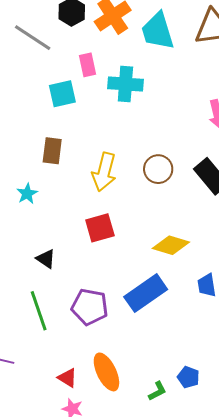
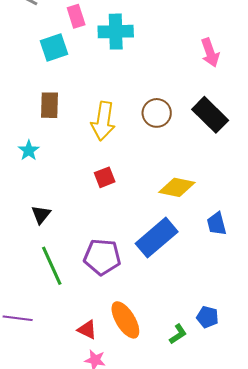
red square: (100, 228) -> (105, 177), size x0.7
black triangle: (46, 259) -> (41, 215), moved, turned 40

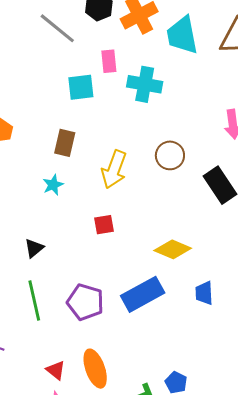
brown circle: (157, 113) -> (170, 155), moved
cyan star: (29, 150) -> (53, 185), moved

